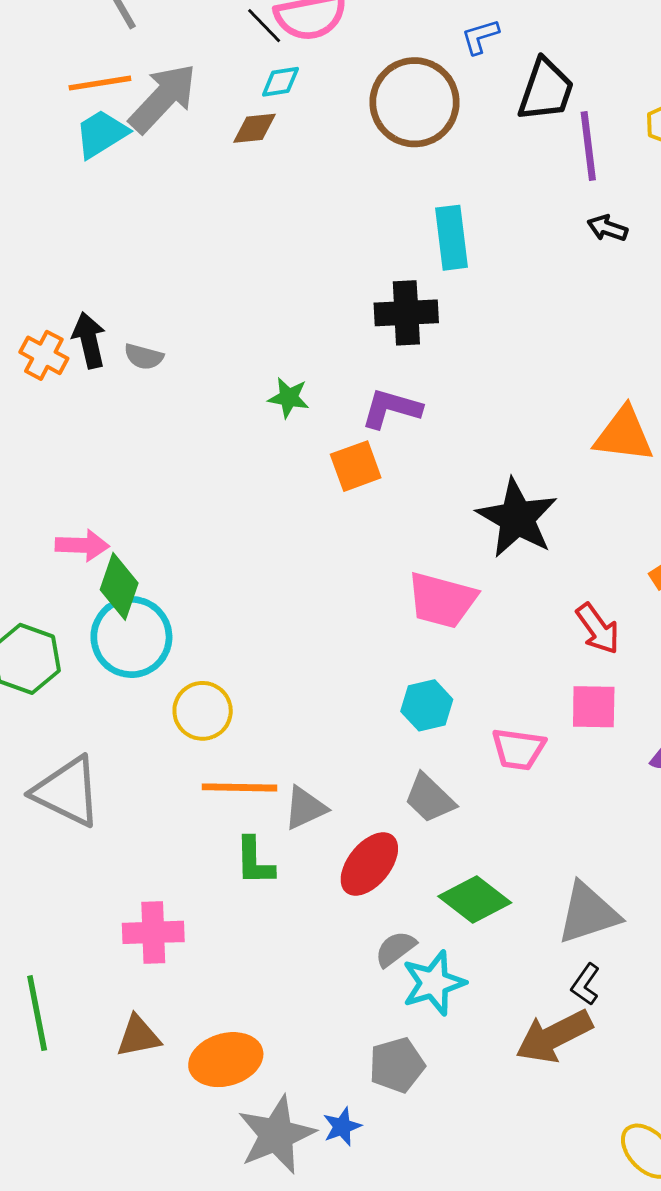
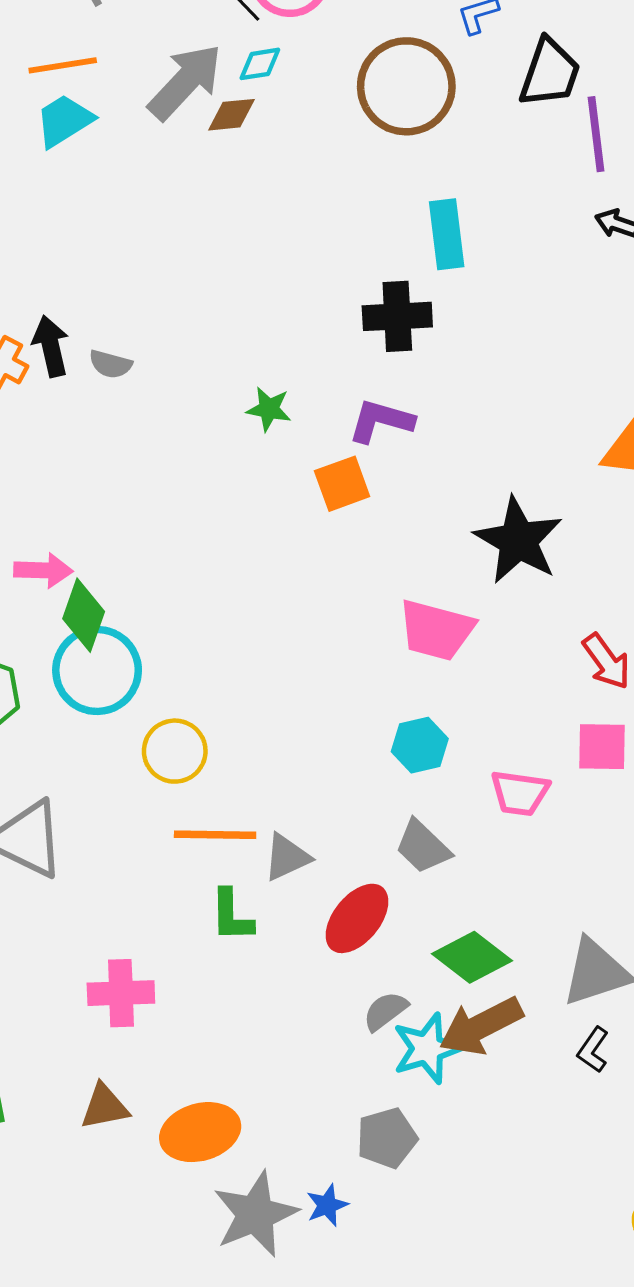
gray arrow: (163, 98) -> (185, 82), moved
brown arrow: (554, 1036) -> (481, 1026), moved

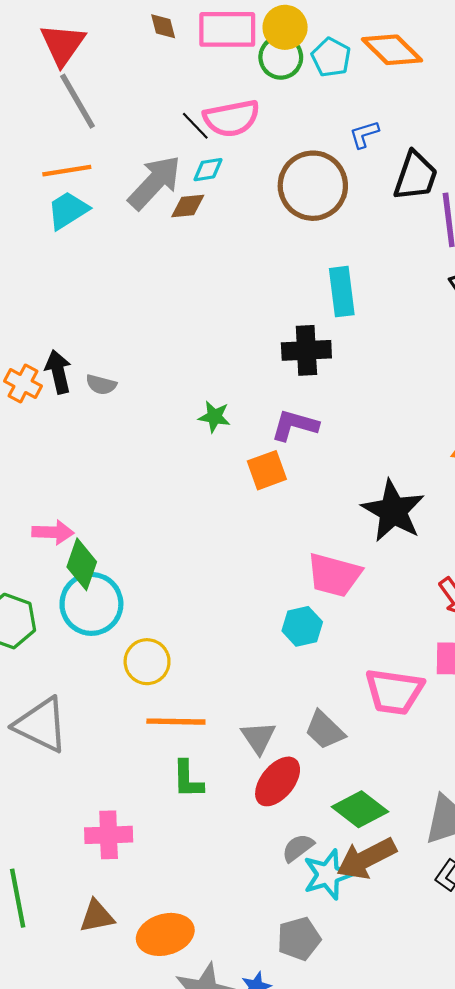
cyan hexagon: (420, 745) -> (302, 626), moved
pink trapezoid: (520, 793) -> (394, 692), size x1.4
gray triangle: (287, 857) -> (258, 738), moved, turned -39

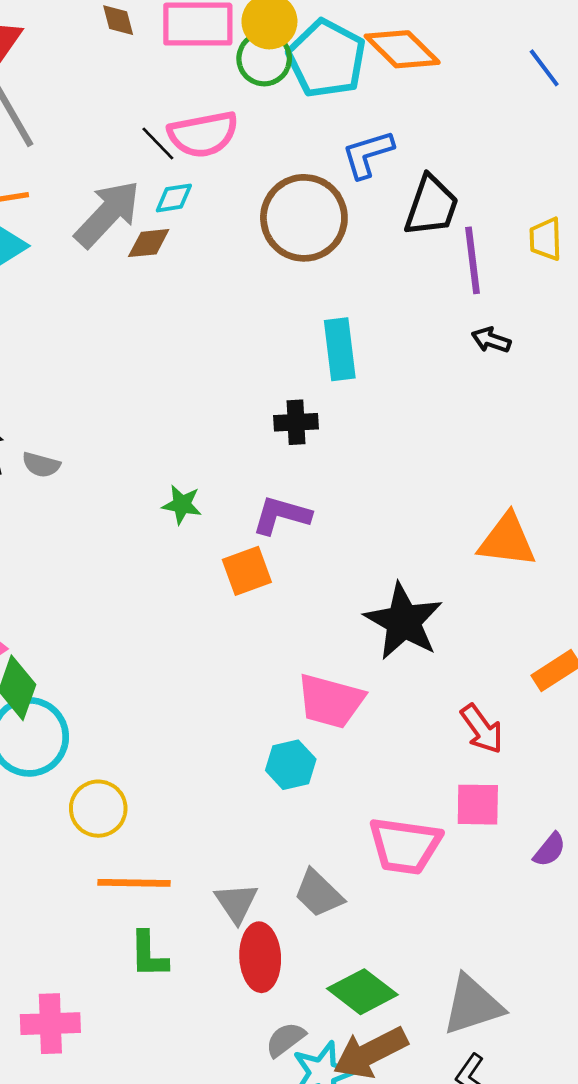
cyan pentagon: (331, 57) -> (327, 59), size x1.6
blue L-shape: (364, 134) -> (368, 154), size x1.4
black cross: (306, 350) -> (296, 422), size x0.7
red ellipse: (278, 781) -> (260, 957), turned -42

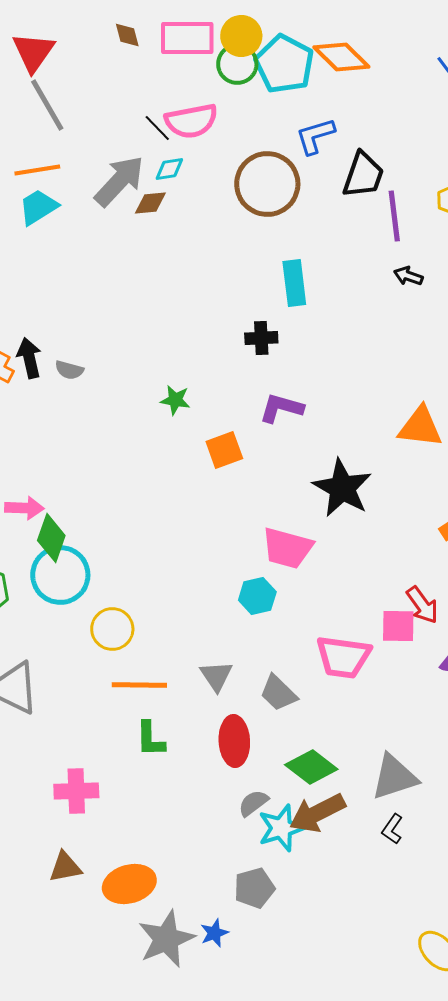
purple L-shape: (281, 515) -> (281, 408), moved
red arrow: (482, 729) -> (422, 605), moved
gray triangle: (236, 903) -> (216, 676), moved

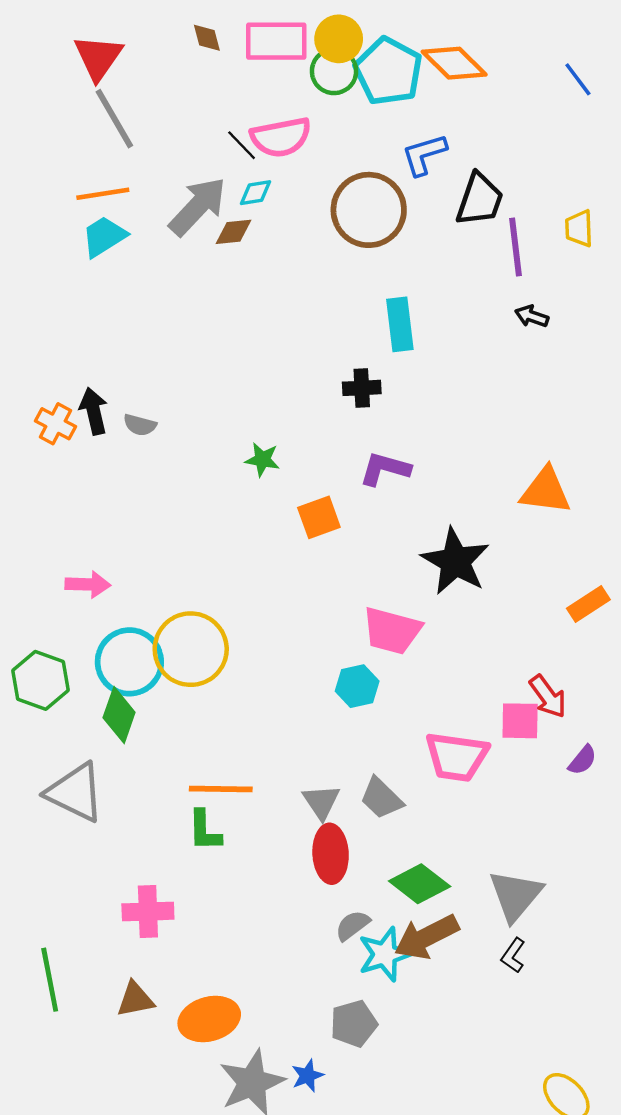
green diamond: (51, 538) -> (119, 715), moved
yellow circle: (112, 629) -> (191, 649), moved, size x1.5
gray triangle: (216, 676) -> (321, 802), moved
green L-shape: (150, 739) -> (205, 831), moved
gray triangle: (394, 777) -> (515, 895), turned -32

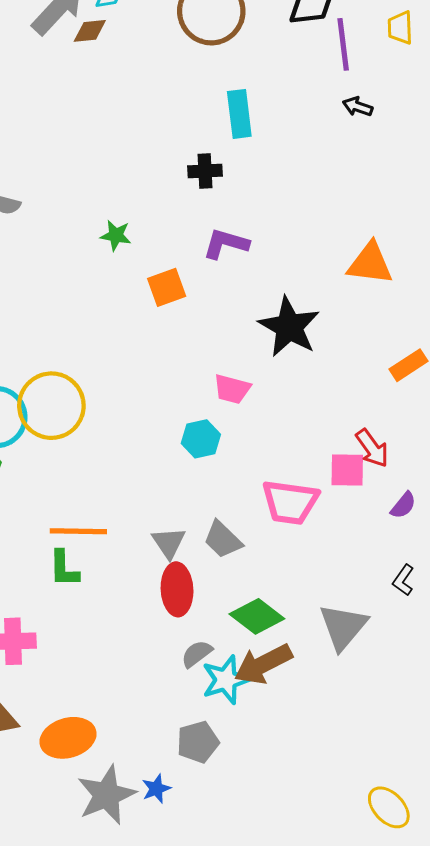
pink trapezoid: (392, 631) -> (232, 389), size x0.7
black L-shape: (513, 955) -> (403, 580), moved

